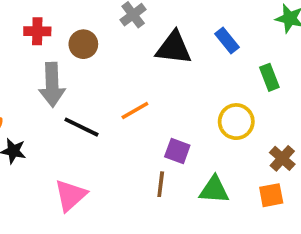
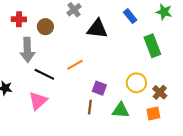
blue rectangle: (227, 41) -> (130, 16), moved
green rectangle: (269, 77) -> (152, 46), size x1.5
yellow circle: (236, 122) -> (136, 83), moved
pink triangle: (70, 195) -> (38, 101), moved

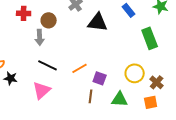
gray arrow: (27, 50) -> (40, 37), moved, size x0.7
orange line: (75, 65) -> (80, 68), moved

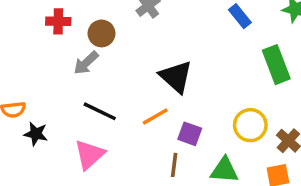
black triangle: (98, 22) -> (176, 77), moved, turned 35
gray arrow: (40, 37) -> (86, 63), turned 49

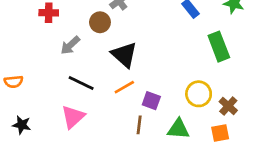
brown circle: (102, 33) -> (100, 22), moved
black triangle: (176, 77) -> (124, 55), moved
black star: (36, 134) -> (22, 125), moved

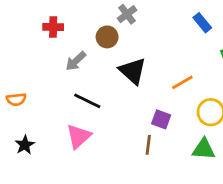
orange line: (124, 87) -> (182, 82), moved
black star: (22, 125) -> (25, 145), turned 30
green triangle: (178, 129) -> (204, 149), moved

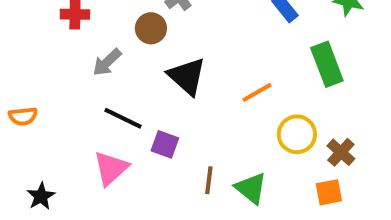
purple square: (161, 119) -> (165, 144), moved
black star: (25, 145) -> (41, 196), moved
green triangle: (204, 149) -> (251, 188), moved, turned 35

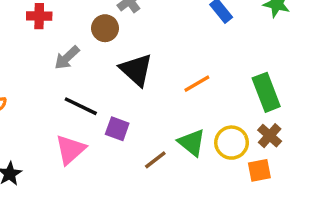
green rectangle: (327, 64) -> (266, 92), moved
yellow circle: (297, 134) -> (232, 143), moved
brown line: (209, 180) -> (155, 160), turned 45
green triangle: (251, 188) -> (192, 143), moved

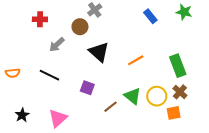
black line: (81, 106) -> (49, 75), moved
pink triangle: (70, 149) -> (58, 118), moved

